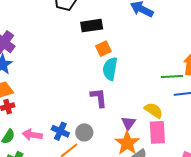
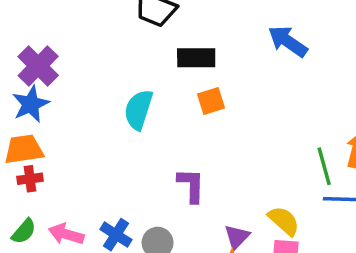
cyan semicircle: (110, 69) -> (138, 110), moved
green line: (172, 77) -> (324, 166), turned 70

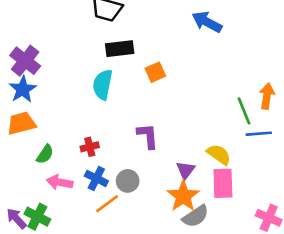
black rectangle: (196, 58) -> (120, 49), moved
red cross: (30, 179) -> (90, 147), moved
green semicircle: (24, 231) -> (45, 154), moved

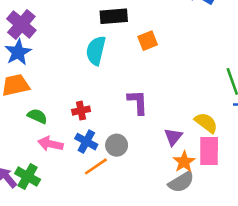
green semicircle: (45, 154) -> (37, 116), turned -102
orange star: (183, 196) -> (184, 162), moved, size x0.7

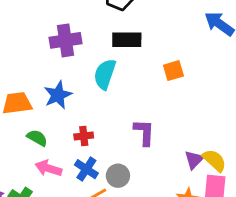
purple cross: (21, 24) -> (65, 40), moved, turned 36
orange square: (148, 41) -> (173, 71), moved
blue star: (18, 52) -> (58, 95), moved
purple triangle: (173, 137) -> (194, 160), moved

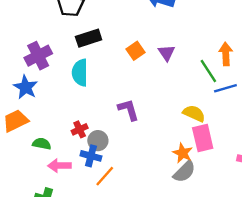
blue star: (58, 95) -> (26, 87), moved
purple triangle: (194, 160) -> (167, 53), moved
gray circle: (118, 176) -> (98, 141), moved

